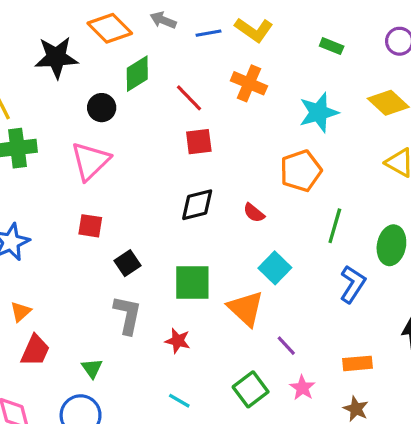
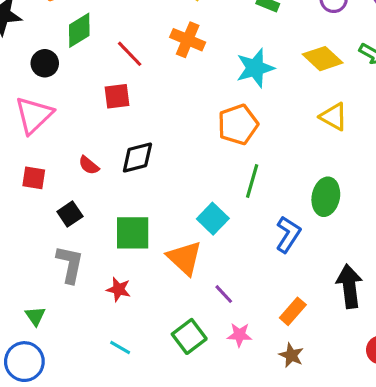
red square: (199, 142) -> (117, 96), moved
red semicircle: (254, 213) -> (89, 165), moved
green line: (335, 226) -> (252, 181), moved
orange rectangle: (357, 363) -> (293, 311), turned -44
pink star: (302, 388) -> (239, 335), turned -30

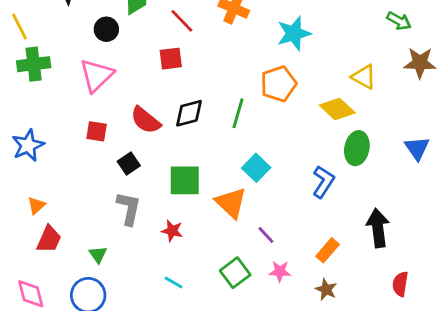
yellow diamond: (323, 59) -> (337, 109), moved
red semicircle: (89, 165) -> (146, 120), size x1.6
green line: (252, 181) -> (238, 113), moved

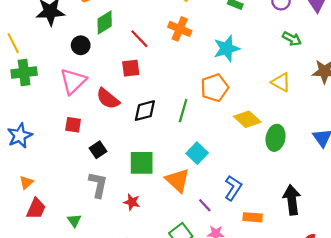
green arrow: (399, 21) -> (292, 39), moved
yellow diamond: (337, 109) -> (247, 119), moved
red semicircle: (146, 120) -> (108, 99), moved
blue L-shape: (323, 182) -> (233, 188), moved
orange rectangle: (327, 250) -> (253, 217), turned 54

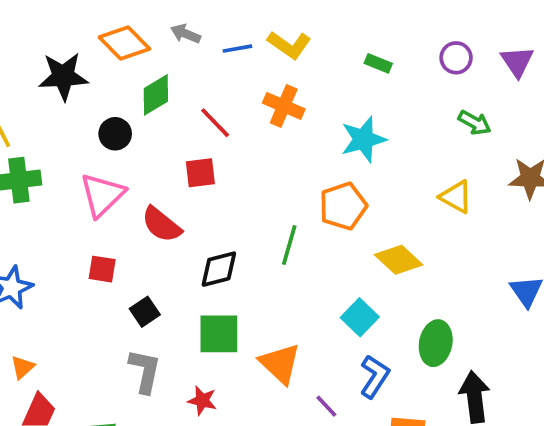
black diamond: (145, 111) -> (219, 269), moved
green ellipse: (276, 138) -> (436, 343), moved
cyan square: (197, 153) -> (360, 317), moved

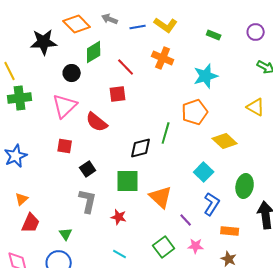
black diamond: (219, 269) -> (141, 148), moved

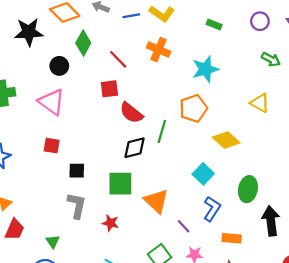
green diamond: (94, 52) -> (83, 43), turned -30
pink triangle: (65, 106) -> (52, 102), turned -40
red semicircle: (97, 122) -> (131, 113), moved
black square: (88, 169) -> (77, 171), turned 35

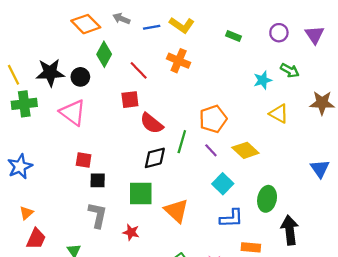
black star: (29, 32) -> (50, 73), moved
cyan star: (205, 69) -> (263, 80), moved, size x0.7
red square: (52, 146) -> (84, 160), moved
blue L-shape: (212, 209) -> (231, 218), turned 55
purple line: (184, 226) -> (211, 150), moved

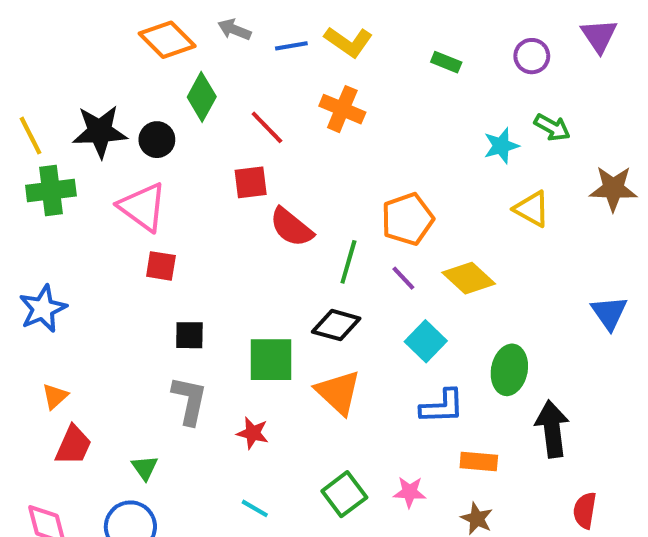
purple triangle: (315, 35) -> (599, 36), moved
black diamond: (155, 158) -> (336, 325), moved, turned 30
red square: (84, 160) -> (161, 266), moved

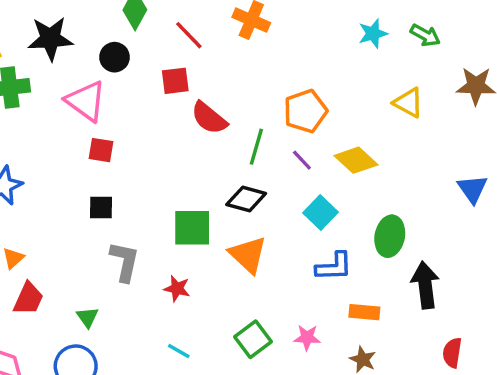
black circle: (157, 140) -> (115, 57), moved
cyan star: (501, 146) -> (373, 34), moved
black square: (189, 335) -> (101, 207), moved

